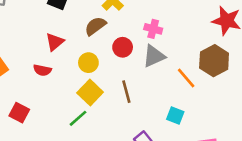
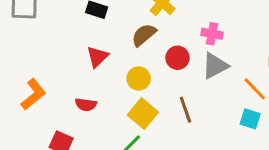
red semicircle: (42, 70) -> (86, 105), moved
cyan square: (175, 116) -> (250, 119), moved

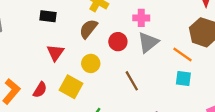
red semicircle: (86, 105) -> (40, 90), moved, turned -56
yellow square: (143, 114) -> (71, 87), moved

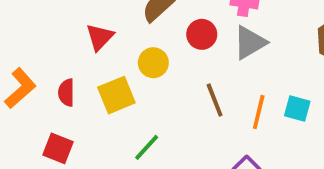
orange line: (182, 55) -> (259, 112), moved, turned 60
yellow square: (71, 87) -> (116, 95), turned 30
red semicircle: (40, 90) -> (66, 93), turned 140

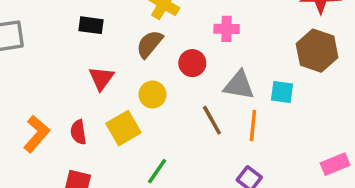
gray triangle: (250, 43) -> (239, 85), moved, turned 48
cyan square: (297, 109) -> (282, 92), moved

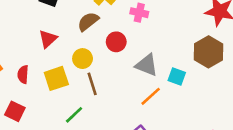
pink cross: (227, 29) -> (139, 13), moved
brown line: (212, 120) -> (92, 84), moved
orange line: (253, 125) -> (151, 96), turned 30

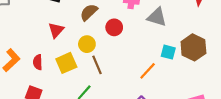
brown hexagon: (209, 52) -> (193, 47), moved
gray triangle: (147, 65) -> (157, 17), moved

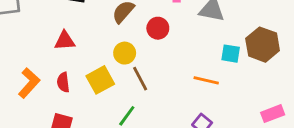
red triangle: (56, 30) -> (65, 41), moved, turned 49
orange line: (148, 71) -> (206, 80), turned 66

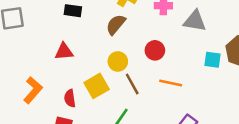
red circle: (158, 28) -> (155, 50), moved
orange line: (206, 80) -> (171, 83), moved
red semicircle: (63, 82) -> (70, 98), moved

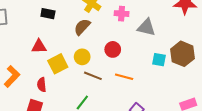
brown line: (132, 84) -> (93, 76), turned -42
yellow square: (97, 86) -> (58, 64), moved

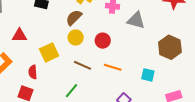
red triangle: (39, 46) -> (19, 35), moved
yellow circle: (82, 57) -> (76, 37), moved
cyan square: (159, 60) -> (148, 75), moved

